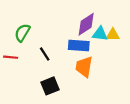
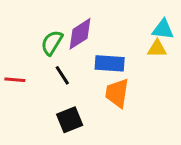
purple diamond: (86, 24) -> (80, 34), moved
green semicircle: (22, 33) -> (52, 43), moved
cyan triangle: (100, 34) -> (163, 29), moved

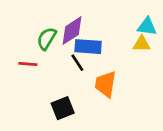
blue rectangle: (110, 63) -> (88, 47), moved
black line: (62, 75) -> (77, 63), moved
red line: (15, 80) -> (28, 64), moved

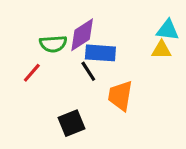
green semicircle: (47, 39) -> (53, 44), turned -125
red line: (28, 64) -> (32, 73), turned -54

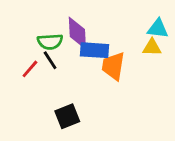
purple diamond: (82, 35) -> (77, 33), turned -60
black line: (88, 71) -> (50, 60), moved
orange trapezoid: (120, 96) -> (113, 66), moved

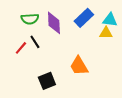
green semicircle: (50, 42) -> (30, 19), moved
blue rectangle: (95, 50) -> (84, 18), moved, turned -48
orange trapezoid: (113, 66) -> (79, 66), moved, turned -40

